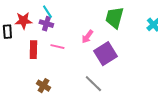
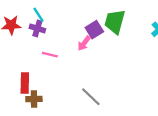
red rectangle: (33, 50) -> (25, 83), moved
purple square: (105, 54) -> (94, 30), moved, size x0.7
brown cross: (43, 86) -> (34, 99), turned -32

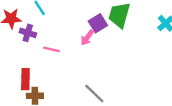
purple cross: (37, 28) -> (28, 33), moved

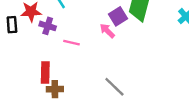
pink arrow: (87, 38) -> (107, 31), turned 98

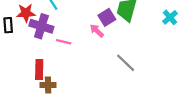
purple cross: (48, 26) -> (41, 26), size x1.5
gray line: (114, 87) -> (126, 63), moved

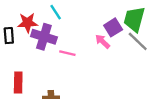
gray line: (126, 63) -> (138, 41), moved
red rectangle: (39, 69) -> (18, 82), moved

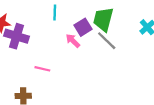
cyan line: (56, 12) -> (55, 12), moved, turned 35
pink line: (67, 53) -> (42, 69), moved

